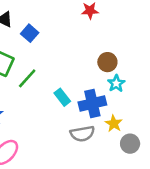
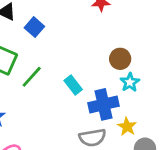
cyan rectangle: (62, 97) -> (73, 85), moved

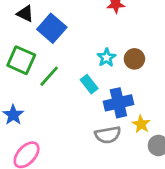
blue square: (34, 27) -> (52, 28), size x1.5
cyan star: (130, 82) -> (106, 58), moved

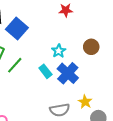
brown circle: (134, 59) -> (91, 47), moved
blue cross: (118, 103) -> (68, 73), moved, turned -35

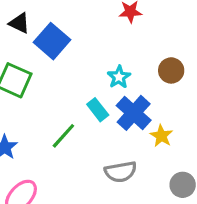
green line: (15, 65) -> (63, 136), moved
yellow star: (85, 102) -> (161, 136), moved

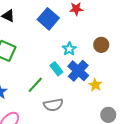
blue square: (52, 41) -> (48, 19), moved
gray semicircle: (121, 172) -> (53, 105), moved

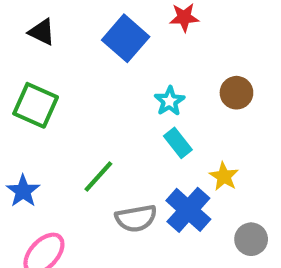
cyan rectangle: (56, 69) -> (178, 143), moved
blue cross: (78, 71) -> (188, 210), moved

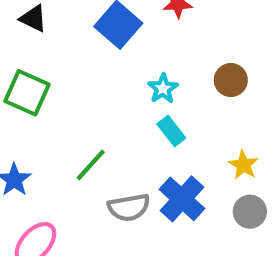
yellow star: (224, 176) -> (244, 165), moved
gray circle: (251, 239) -> (250, 212), moved

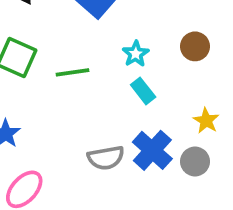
green line: (91, 165) -> (72, 72), moved, turned 40
gray circle: (250, 212) -> (195, 161), moved

